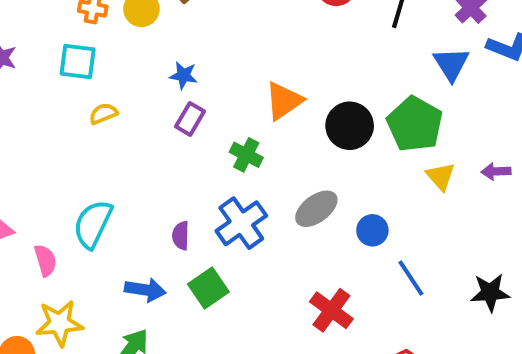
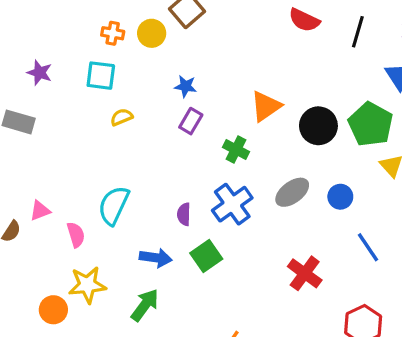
blue circle: (372, 230) -> (340, 197), moved

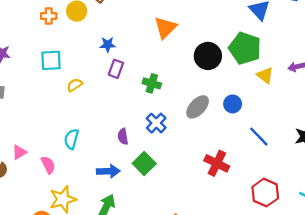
cyan square: (101, 76) -> (51, 60), moved
orange triangle: (266, 106) -> (165, 28), moved
yellow semicircle: (122, 117) -> (75, 85), moved
blue cross: (232, 204) -> (156, 123), size x0.7
cyan semicircle: (114, 205) -> (71, 139), size x0.7

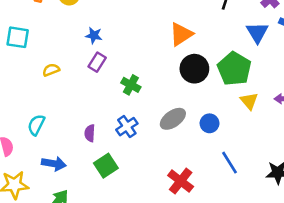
orange triangle: (165, 28) -> (181, 34), moved
cyan square: (51, 60) -> (18, 37), moved
blue arrow: (108, 171) -> (54, 164), moved

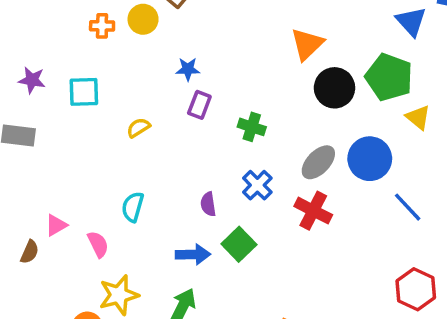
blue circle: (210, 123) -> (370, 159), size x1.6
blue arrow: (54, 164) -> (193, 254), moved
red cross: (181, 181) -> (313, 211), moved

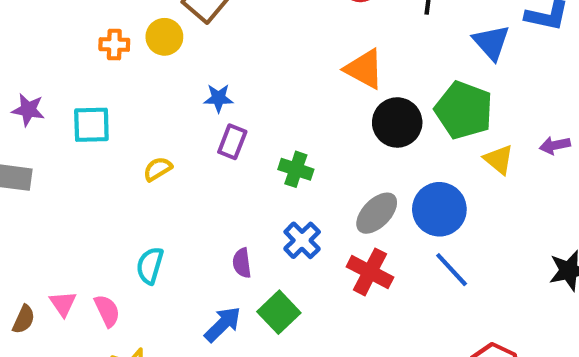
orange triangle: (307, 44) -> (364, 69), turned -48
blue line: (408, 207) -> (452, 270), moved
pink triangle: (56, 225) -> (63, 304), moved, turned -35
blue arrow: (193, 254) -> (223, 324), turned -44

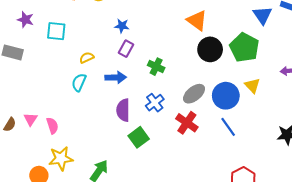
yellow triangle: (499, 159) -> (252, 86), moved
purple semicircle: (242, 263) -> (123, 110), size x1.5
cyan semicircle: (150, 266) -> (79, 82), moved
blue arrow: (223, 324) -> (116, 77), moved, turned 36

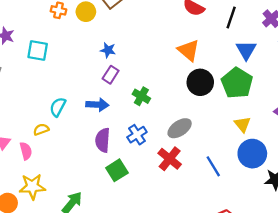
blue triangle: (262, 15) -> (246, 50), moved
yellow semicircle: (87, 58) -> (41, 129), moved
blue circle: (226, 96) -> (252, 154), moved

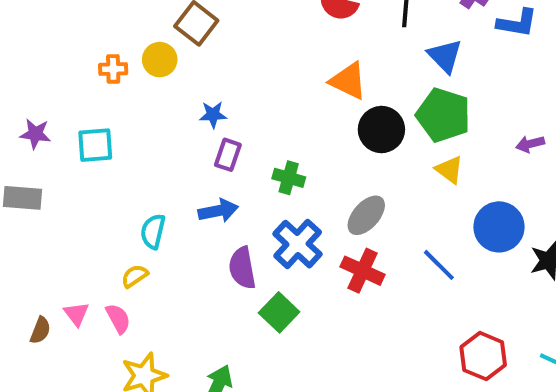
yellow triangle: (242, 124) -> (449, 170), moved
blue cross: (137, 135) -> (298, 244), size x1.4

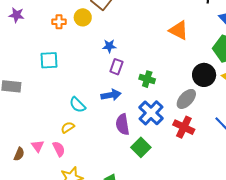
black circle: (381, 130) -> (204, 75), moved
purple star: (35, 134) -> (17, 15), moved
cyan semicircle: (153, 231) -> (77, 105), turned -60

